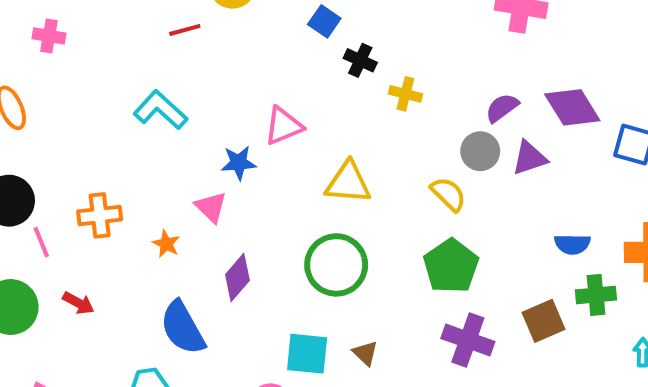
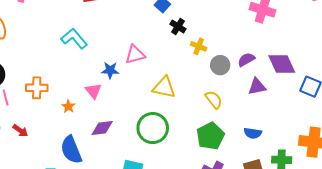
gray circle: (480, 151) -> (220, 65), moved
blue semicircle: (572, 244) -> (253, 133), moved
purple diamond: (237, 278) -> (102, 128), turned 35

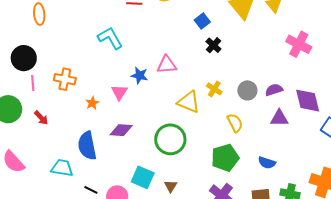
yellow cross: (199, 46) -> (214, 89), moved

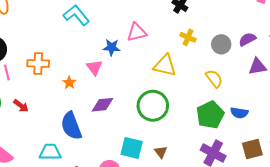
yellow cross: (214, 89) -> (188, 37), moved
blue semicircle: (267, 163) -> (239, 113), moved

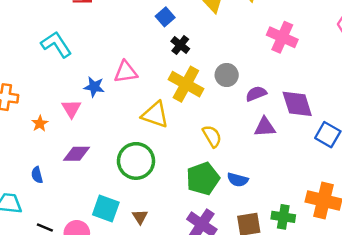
yellow cross: (188, 37) -> (186, 84), size x1.8
gray circle: (221, 44) -> (227, 75), moved
blue semicircle: (71, 126) -> (37, 175), size x0.5

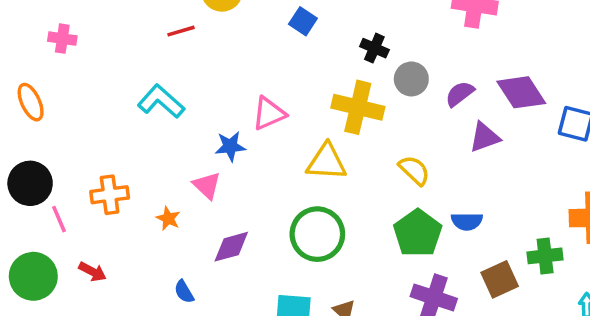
black cross: (180, 45) -> (374, 48), moved

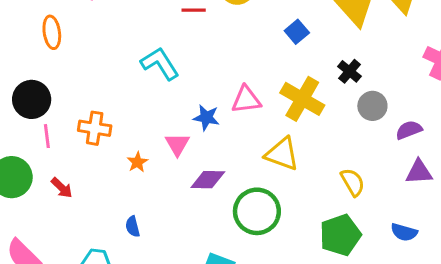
yellow cross: (358, 107) -> (302, 99), moved
blue semicircle: (467, 221) -> (404, 232), moved
purple diamond: (231, 247) -> (208, 180), moved

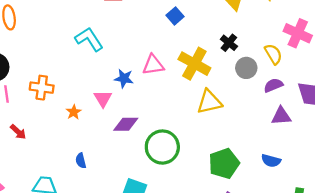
blue square: (297, 32) -> (175, 16), moved
yellow triangle: (282, 154) -> (209, 102), moved, turned -32
yellow semicircle: (353, 182) -> (273, 54), moved
blue semicircle: (133, 227) -> (81, 161), moved

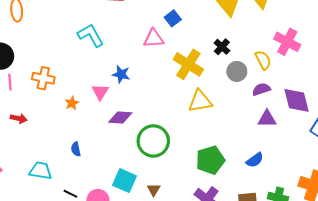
pink triangle: (153, 65) -> (154, 38), moved
red arrow: (18, 132) -> (19, 118), turned -35
blue semicircle: (271, 161) -> (255, 160), turned -54

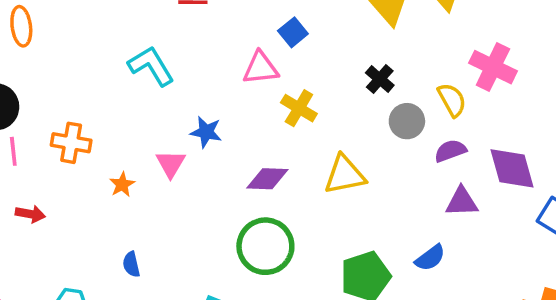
yellow cross: (188, 64) -> (299, 108), moved, size x0.7
purple diamond: (120, 117) -> (267, 179), moved
blue semicircle: (255, 160) -> (430, 258), moved

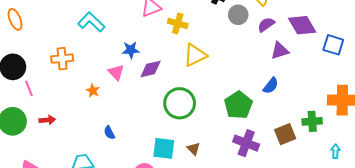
orange cross: (71, 143) -> (62, 59), moved
yellow triangle: (345, 175) -> (195, 55), moved
purple diamond: (267, 179) -> (151, 69), moved

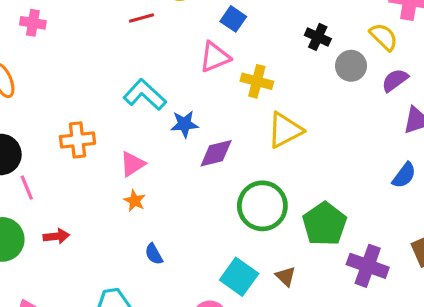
cyan L-shape: (91, 22) -> (145, 95), moved
pink triangle: (116, 72) -> (132, 164), moved, turned 42
orange star: (93, 91) -> (135, 201), moved
green pentagon: (238, 105) -> (325, 224), moved
cyan square: (164, 148) -> (239, 277), turned 30

